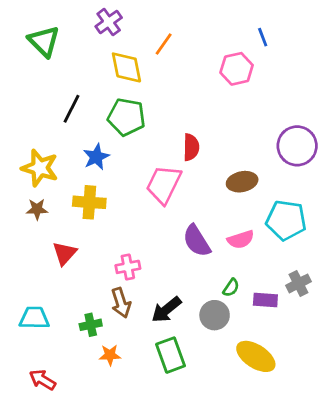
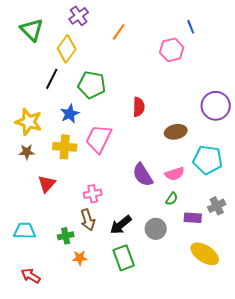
yellow diamond: (126, 67) -> (67, 49), moved, turned 48
pink trapezoid: (164, 184) -> (99, 139), moved
green semicircle: (231, 288) -> (172, 199), moved
yellow ellipse: (256, 356) -> (205, 254), moved

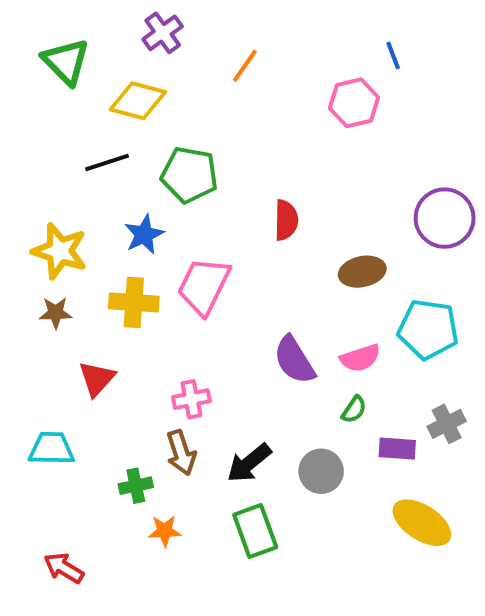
yellow diamond: (67, 49) -> (138, 101), turned 68
black line: (52, 79) -> (107, 163), turned 45
cyan trapezoid: (25, 231) -> (51, 449), moved

